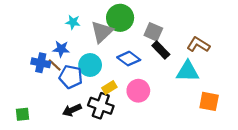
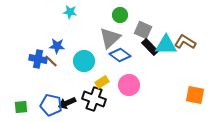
green circle: (120, 18) -> (120, 15), moved, size x0.6
cyan star: (73, 22) -> (70, 12), moved
gray triangle: (102, 32) -> (110, 38), moved
cyan triangle: (188, 71) -> (166, 45), moved
blue pentagon: (71, 77) -> (51, 105), moved

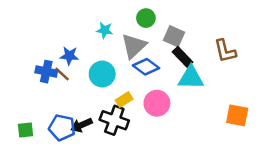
cyan star: (70, 12) -> (105, 30), moved
brown L-shape: (185, 42) -> (225, 51), turned -135
cyan triangle: (166, 45) -> (191, 78), moved

